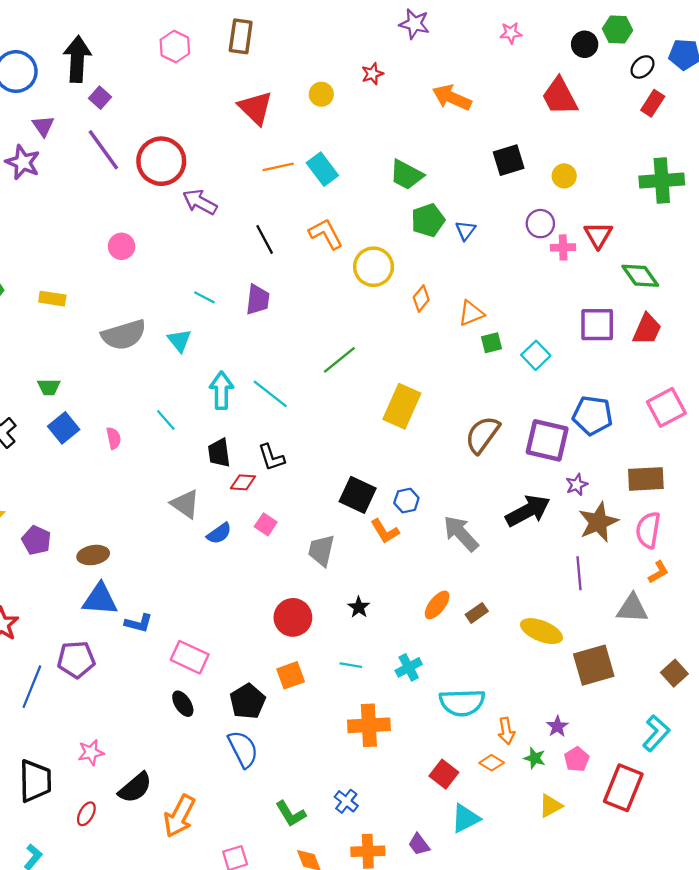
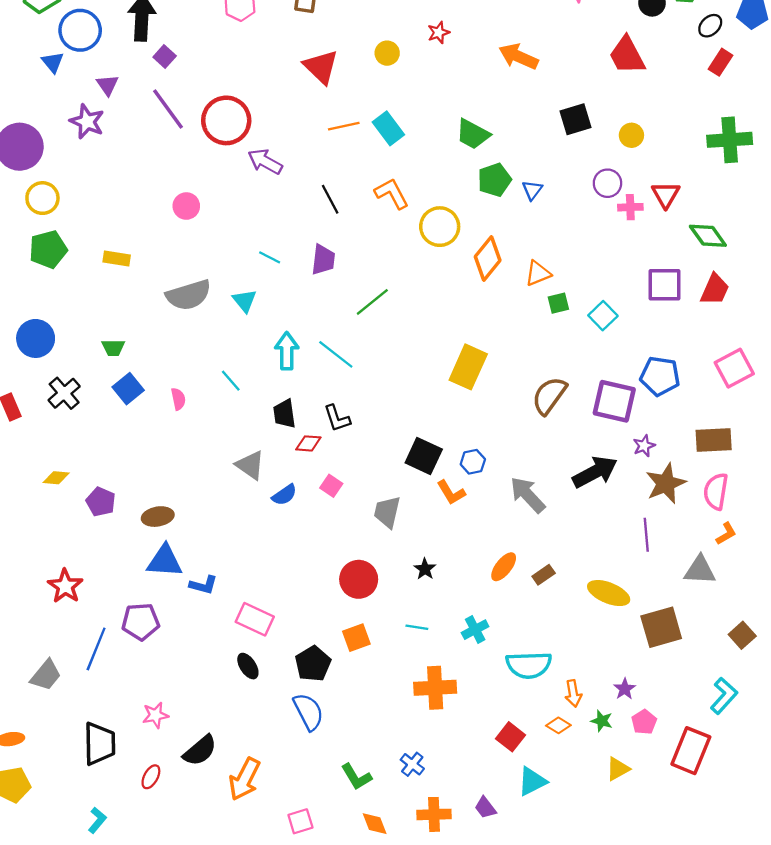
orange diamond: (421, 299) -> (488, 259), size x1.6
green line: (339, 360) -> (372, 302), moved

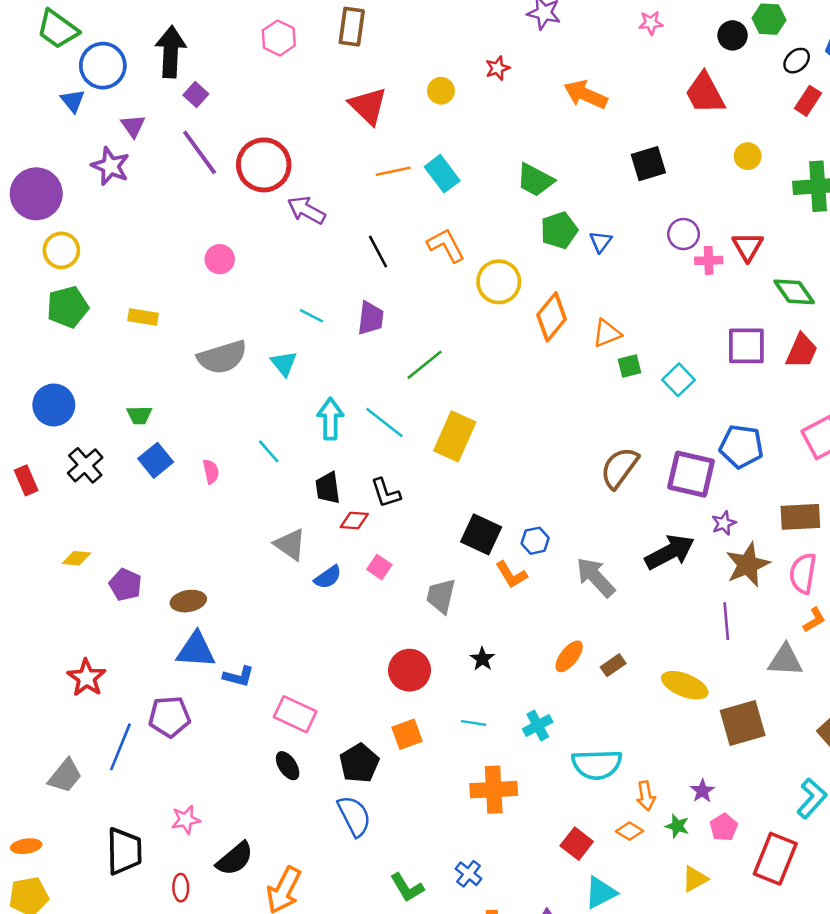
yellow circle: (631, 135) -> (748, 156), moved
yellow rectangle: (468, 367) -> (455, 436), moved
red ellipse: (151, 777) -> (181, 888), turned -30

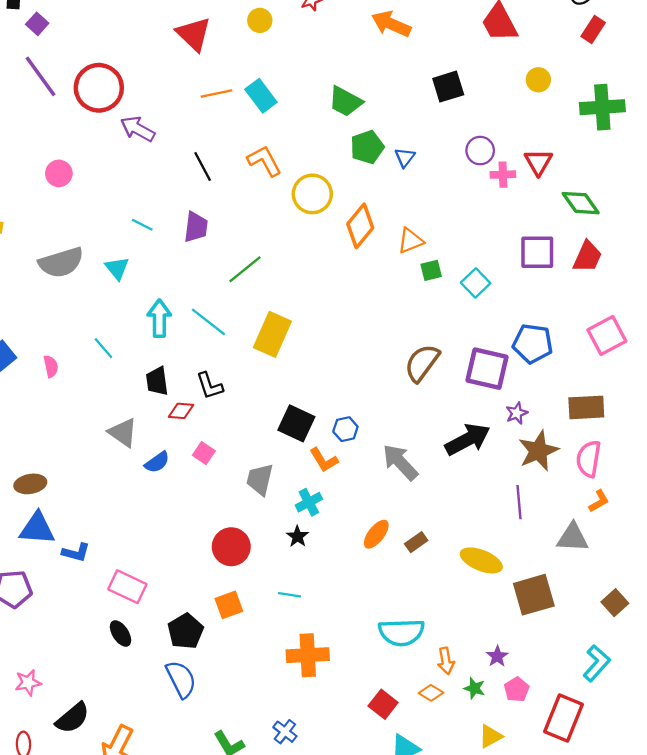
cyan cross: (538, 725) -> (309, 502), moved

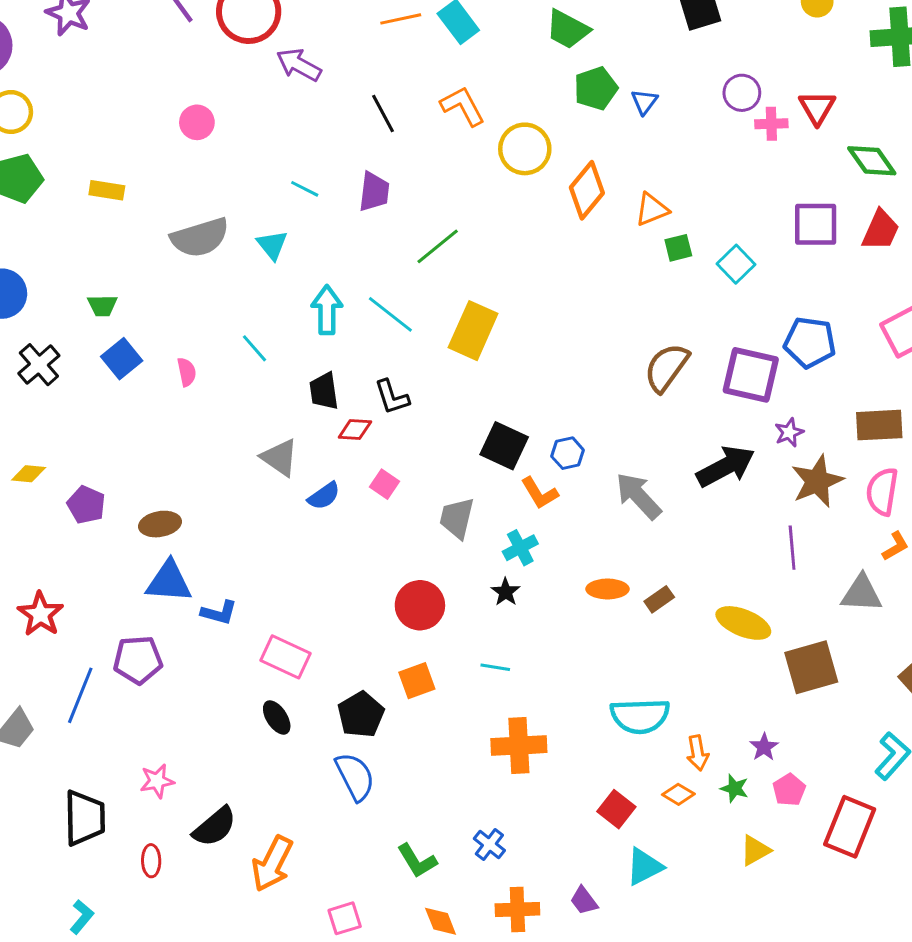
orange ellipse: (376, 534) -> (607, 589), turned 52

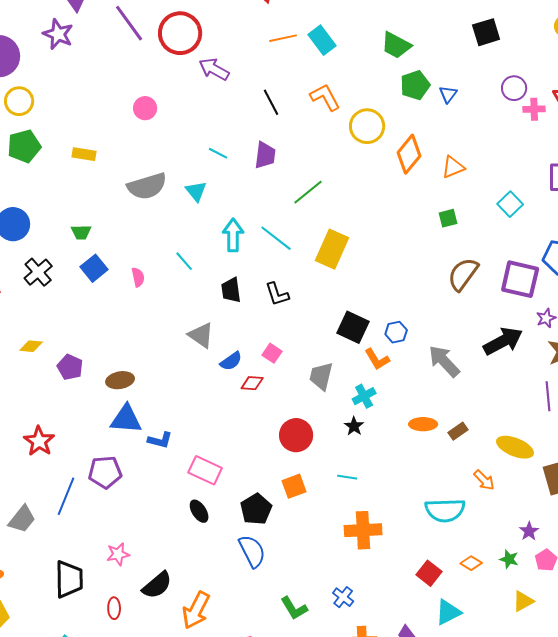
green square: (678, 248) -> (448, 218), moved
red diamond: (355, 430) -> (252, 383), moved
orange arrow: (698, 753) -> (484, 480), moved, turned -35

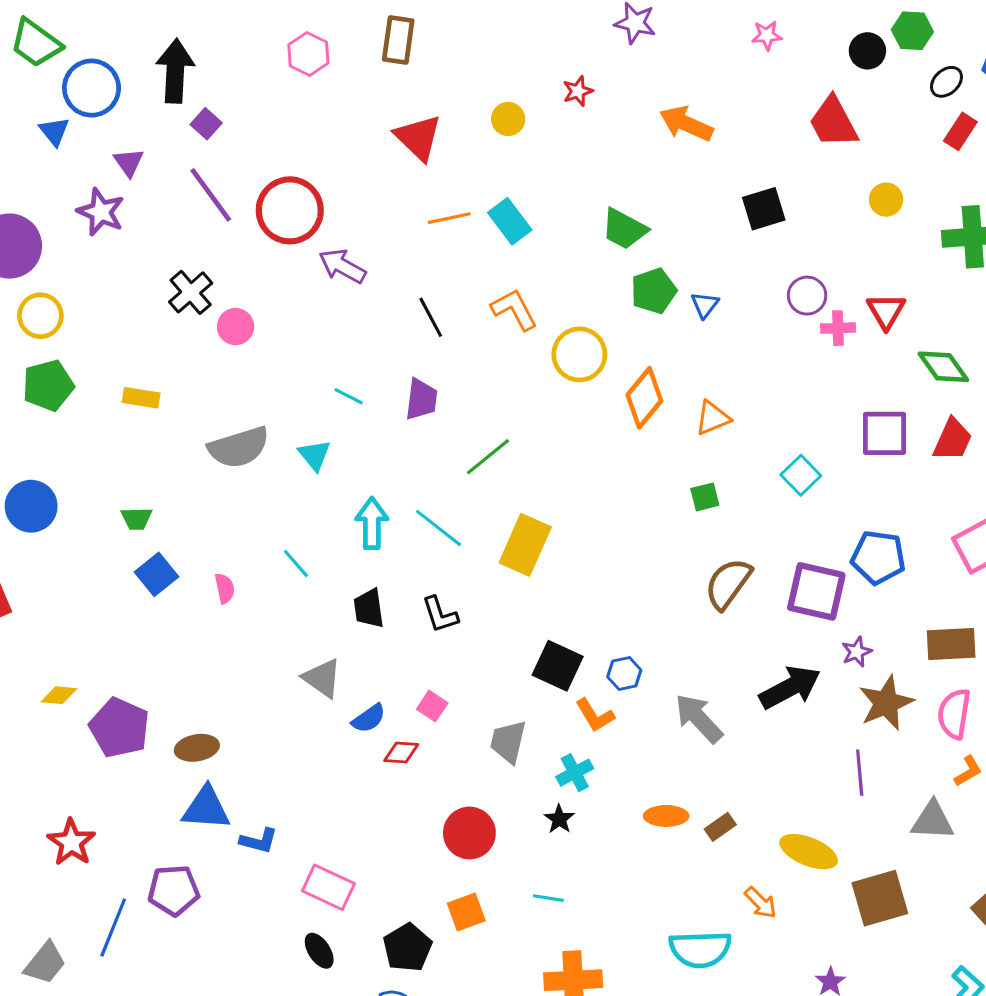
black cross: (38, 272) -> (191, 292), moved
purple pentagon: (70, 367) -> (119, 728), size x1.5

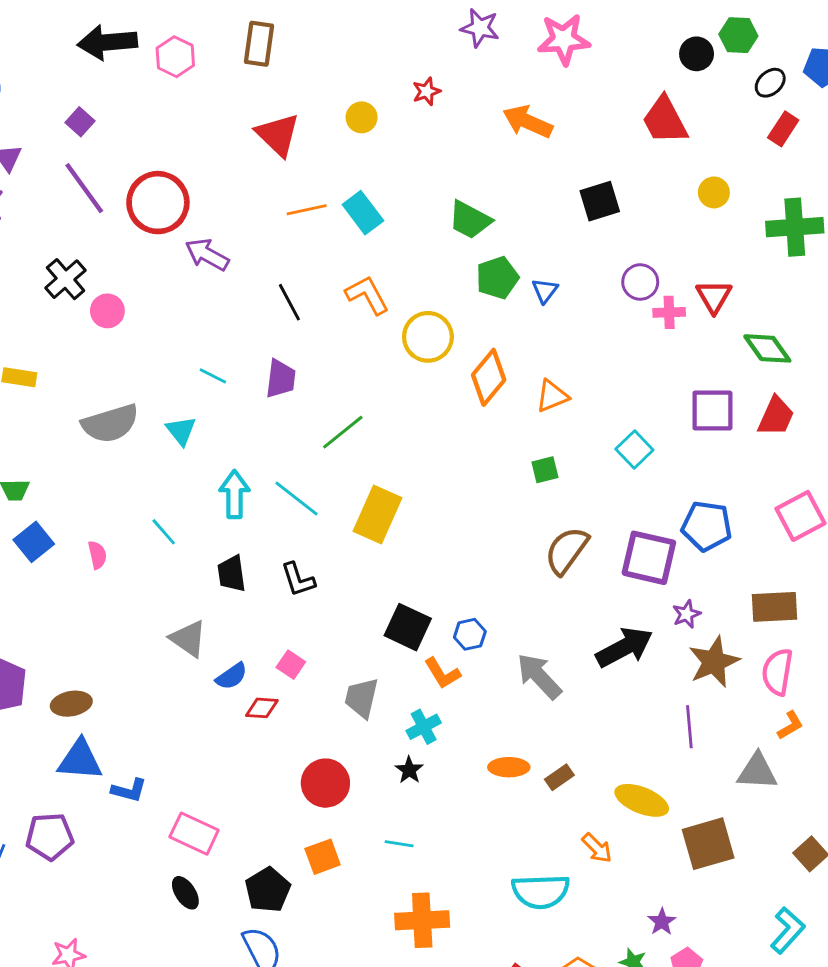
pink star: (767, 35) -> (564, 39), moved, size x1.8
black arrow: (175, 71) -> (107, 42), moved, turned -98

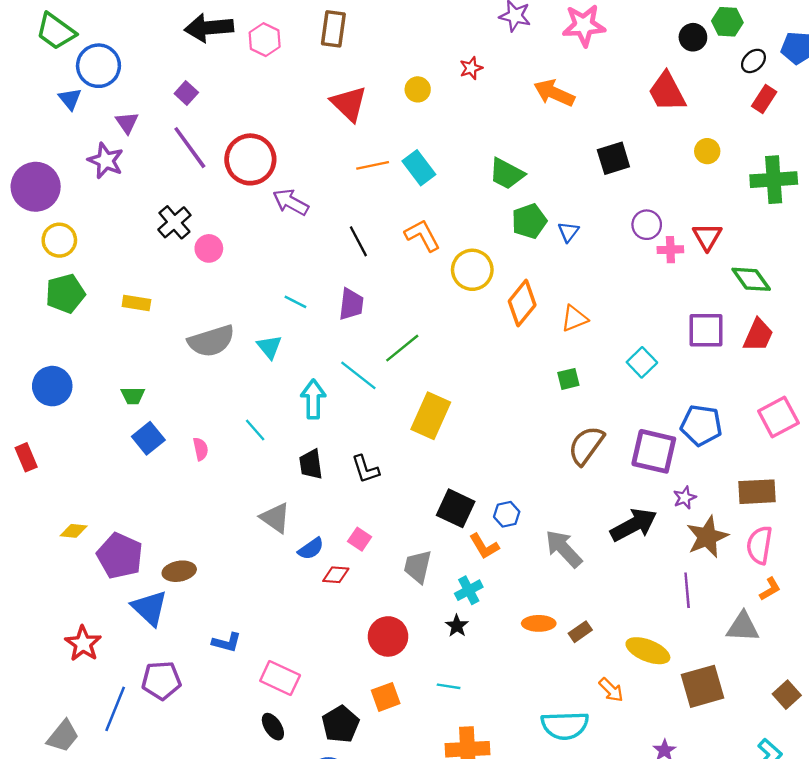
cyan line: (297, 499) -> (358, 375), moved
blue triangle: (80, 760) -> (150, 608), moved, turned 39

